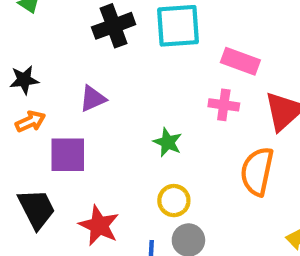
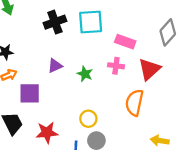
purple triangle: (93, 99) -> (55, 66), moved
green star: (168, 142) -> (85, 74), moved
red star: (99, 225) -> (47, 133), turned -30

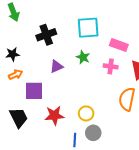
black cross: (55, 22) -> (46, 35), moved
green star: (85, 74) -> (83, 57), moved
red star: (47, 133) -> (54, 115), moved

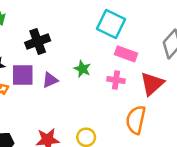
cyan square: (88, 28) -> (111, 24), moved, turned 30
purple square: (34, 91) -> (23, 75), moved

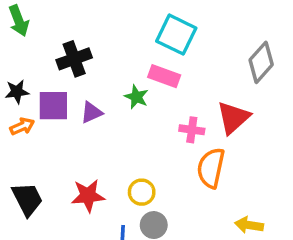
pink rectangle: (126, 54) -> (164, 76), moved
pink cross: (116, 80) -> (192, 130), moved

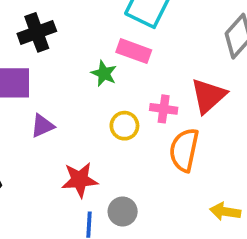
purple triangle: (91, 112) -> (42, 126), moved
yellow circle: (142, 192) -> (124, 126), moved
red star: (88, 196) -> (80, 180), moved

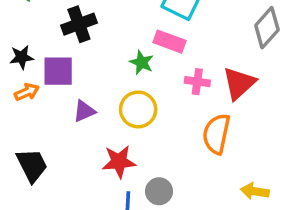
pink cross: (164, 109) -> (197, 82), moved
yellow circle: (124, 126) -> (138, 109), moved, size x1.4

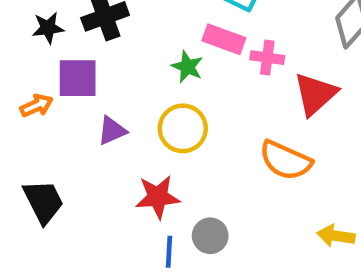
black star: (22, 57) -> (48, 28), moved
pink cross: (197, 82) -> (267, 58), moved
orange semicircle: (216, 134) -> (286, 160), turned -78

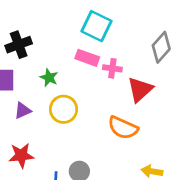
green star: (187, 67) -> (49, 78), moved
red star: (158, 197) -> (21, 155), moved

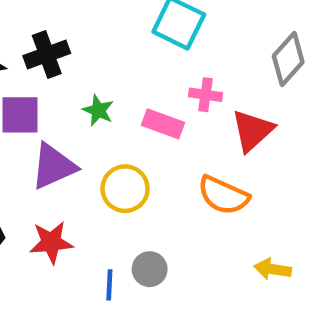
pink rectangle: (87, 58) -> (163, 124), moved
yellow circle: (64, 109) -> (125, 189), moved
purple triangle: (23, 111) -> (53, 166), size x1.6

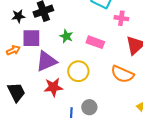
pink cross: (206, 95) -> (121, 18), moved
red star: (51, 242) -> (53, 87), moved

